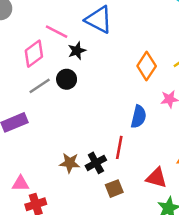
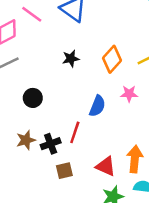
black star: (77, 51) -> (71, 59), moved
black circle: (67, 79) -> (33, 98), moved
brown star: (70, 163) -> (26, 140), turned -30

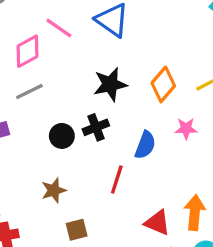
black star: (71, 59) -> (110, 84), size x1.5
black cross: (51, 144) -> (96, 127), moved
brown square: (64, 171) -> (77, 230), moved

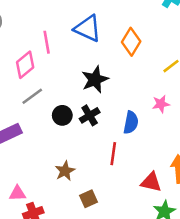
pink line: (59, 28) -> (47, 42), turned 55
orange diamond: (163, 84) -> (131, 42), moved
black circle: (62, 136) -> (62, 115), moved

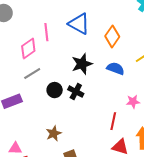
pink star: (161, 104) -> (133, 102), moved
black cross: (90, 115) -> (76, 92), turned -35
blue semicircle: (131, 123) -> (116, 69), moved, turned -84
red line: (113, 154) -> (113, 121), moved

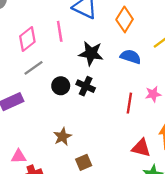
pink line: (46, 32) -> (60, 31), moved
black star: (82, 64) -> (91, 53), turned 30
red line: (113, 121) -> (129, 103), moved

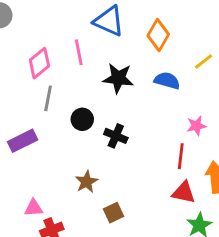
gray line: (33, 68) -> (48, 98), turned -42
black cross: (86, 86) -> (116, 136), moved
red line: (129, 103) -> (181, 156), moved

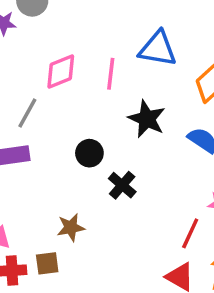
blue triangle: (109, 21) -> (158, 49), turned -32
gray line: (48, 98) -> (27, 113), moved
brown square: (114, 213) -> (47, 263), moved

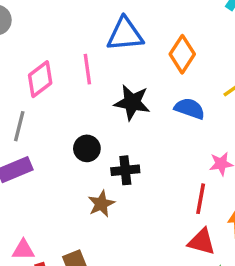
black cross: (122, 185) -> (125, 170), turned -32
brown star: (71, 228) -> (101, 204), moved

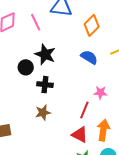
pink line: (87, 69) -> (36, 22), turned -30
black star: (132, 102) -> (45, 54), moved
brown star: (101, 204) -> (43, 113), moved

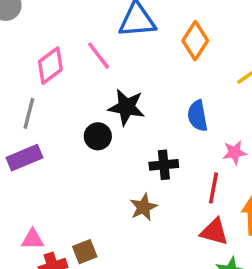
blue semicircle: (89, 57) -> (198, 116), moved, turned -120
black cross: (45, 85) -> (164, 165), moved

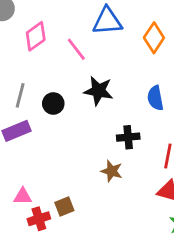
pink diamond: (50, 66) -> (36, 36), moved
black circle: (98, 136) -> (53, 103), moved
brown star: (143, 207) -> (112, 171), turned -30

